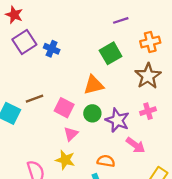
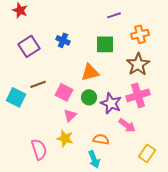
purple square: (24, 42) -> (29, 46), moved
blue cross: (52, 49) -> (63, 40), moved
green square: (111, 53) -> (105, 44), turned 30
pink cross: (148, 111) -> (138, 95), size x1.6

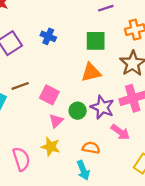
orange triangle: (90, 72) -> (91, 72), moved
green circle: (89, 97) -> (78, 111), moved

